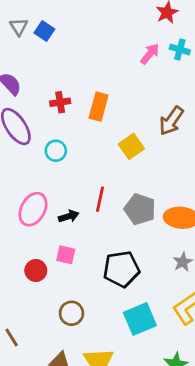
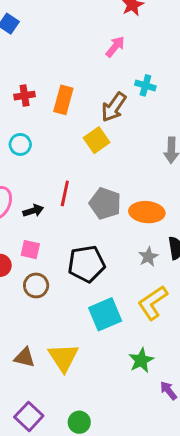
cyan cross: (180, 50) -> (145, 85), moved
brown arrow: (171, 121) -> (114, 107), moved
brown circle: (71, 313) -> (36, 285), moved

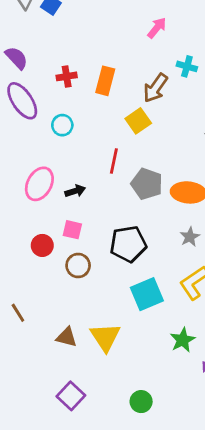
red line: (65, 193) -> (114, 161), moved
green circle: (79, 422) -> (141, 402), moved

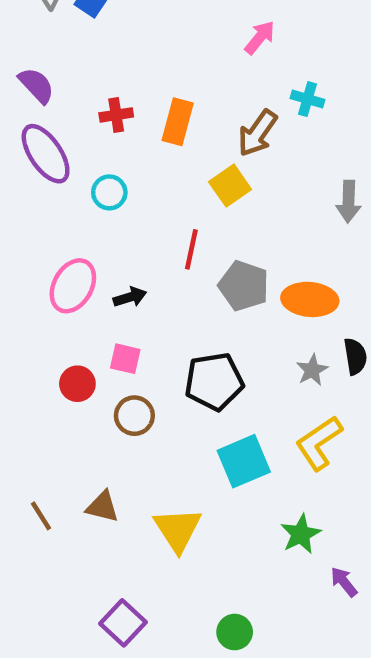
brown line: (18, 313) -> (41, 516), moved
brown triangle: (67, 337) -> (102, 507), moved

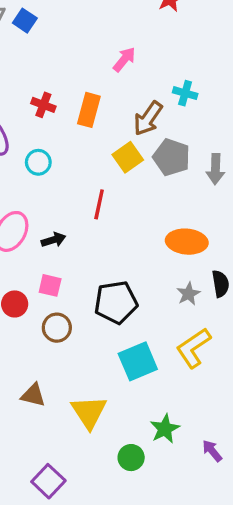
pink arrow: (260, 38) -> (124, 59), moved
red cross: (116, 115) -> (43, 105), turned 30
gray pentagon: (244, 286) -> (172, 157), moved
green star: (301, 534) -> (165, 429), moved
green circle: (235, 632) -> (131, 458), moved

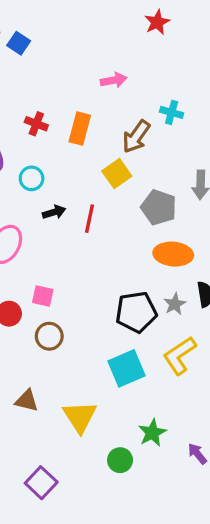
pink arrow: (124, 59) -> (114, 80), turned 40
gray pentagon: (172, 157) -> (159, 207), moved
black arrow: (53, 240) -> (54, 212), moved
black pentagon: (116, 302) -> (136, 312), moved

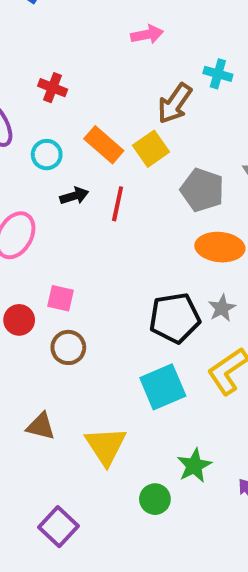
orange rectangle: (80, 129) -> (104, 145), moved, turned -64

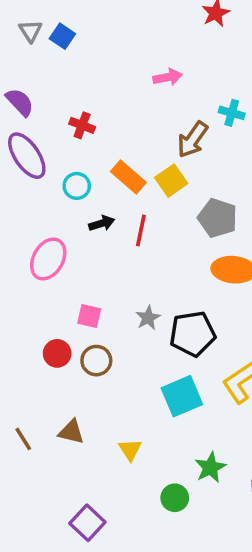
gray star: (222, 308) -> (148, 318), moved
red circle: (19, 320) -> (57, 353), moved
yellow triangle: (106, 446) -> (130, 450), size x0.6

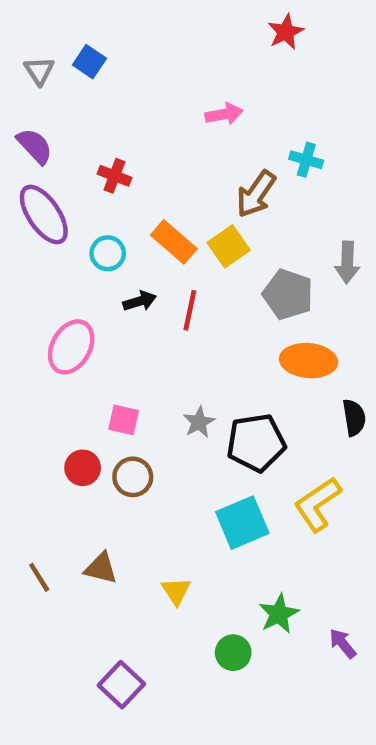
gray triangle: (30, 31) -> (39, 71), moved

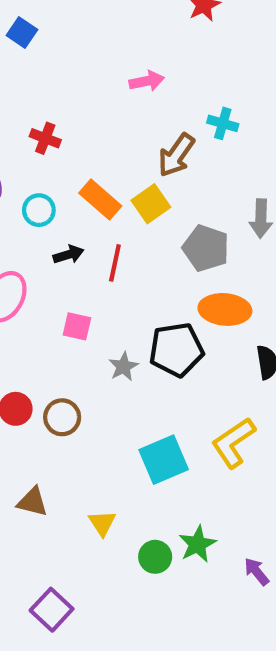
pink square: (124, 420) -> (77, 326), moved
black pentagon: (256, 443) -> (176, 350), moved
green circle: (233, 653) -> (155, 557), moved

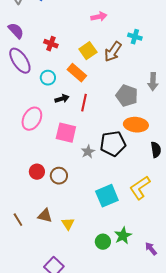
yellow square: (151, 204) -> (88, 51), moved
pink square: (77, 326) -> (66, 133), size x1.5
yellow triangle: (102, 523) -> (68, 224), moved

